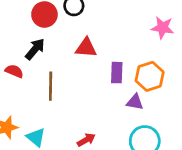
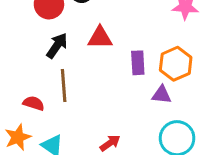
black arrow: (35, 49) -> (57, 46), moved
red semicircle: (14, 71) -> (34, 103), moved

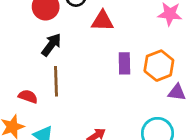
red triangle: (100, 38) -> (102, 21), moved
purple triangle: (162, 95) -> (177, 92), moved

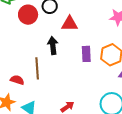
black arrow: (51, 45) -> (53, 45), moved, turned -42

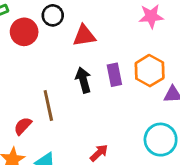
black arrow: (53, 45) -> (83, 80), moved
red semicircle: (17, 80) -> (23, 126), turned -56

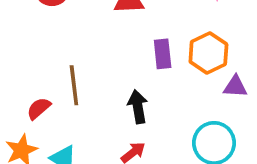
black arrow: (83, 80) -> (138, 107), moved

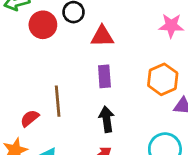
purple rectangle: (163, 54) -> (104, 76), moved

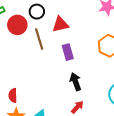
brown line: (58, 101) -> (39, 39), moved
red semicircle: (30, 118) -> (13, 95), moved, turned -40

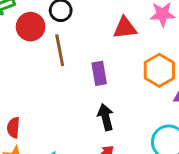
red triangle: (60, 24) -> (125, 28), moved

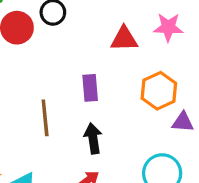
brown line: (60, 50) -> (45, 118), moved

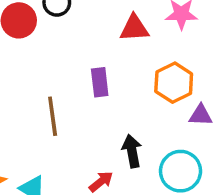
black arrow: (93, 138) -> (132, 151), moved

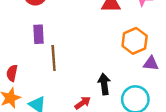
purple rectangle: (100, 82) -> (38, 34), moved

